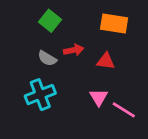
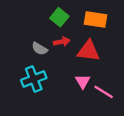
green square: (50, 21) -> (59, 17), moved
red triangle: (106, 61) -> (89, 51), size x1.5

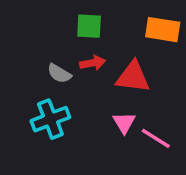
green square: (59, 17) -> (89, 26), turned -36
orange rectangle: (96, 20) -> (163, 30), moved

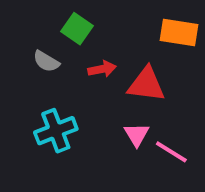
green square: (89, 26) -> (77, 29), moved, turned 32
gray semicircle: (59, 73) -> (46, 61), moved

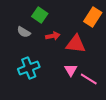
orange rectangle: (179, 32) -> (93, 17), turned -66

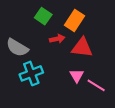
orange rectangle: (93, 17) -> (75, 20), moved
gray semicircle: (24, 32) -> (17, 48), moved, size x1.5

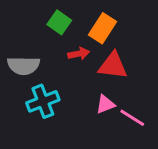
gray semicircle: (17, 48) -> (23, 66), turned -30
pink triangle: (77, 76) -> (105, 104), turned 40

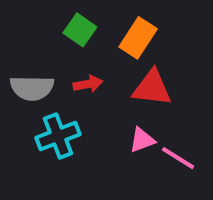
red arrow: (79, 54) -> (88, 84), moved

